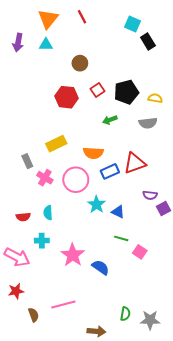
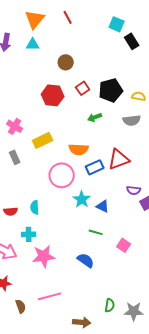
pink cross: (45, 178) -> (15, 126), moved
green line: (121, 238) -> (96, 232), moved
pink star: (73, 255) -> (44, 256), moved, turned 30

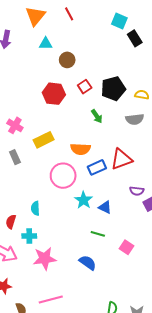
cyan triangle: (33, 44) -> (46, 44), moved
green arrow: (95, 117) -> (97, 116), turned -104
red semicircle: (11, 211) -> (11, 222), moved, turned 112

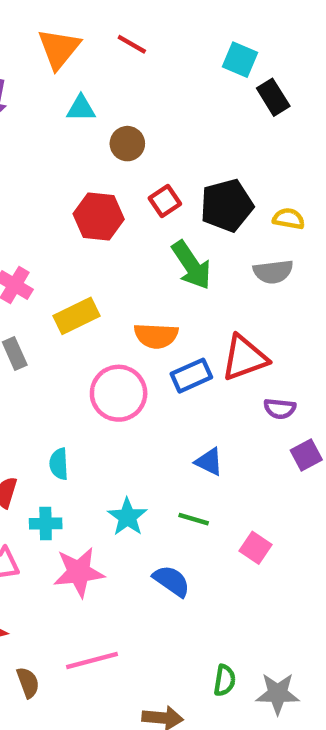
red line: (69, 14) -> (132, 44), turned -32
green arrow: (97, 116) -> (191, 265), size x1.6
purple semicircle: (137, 191) -> (280, 409), moved
cyan star: (84, 200) -> (127, 517), moved

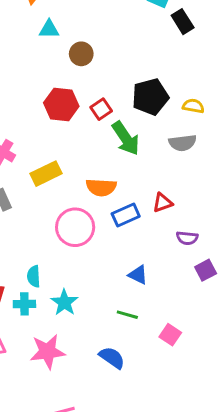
red square: (165, 201) -> (101, 109), moved
red triangle: (244, 358) -> (163, 203), size x0.6
cyan star: (127, 517) -> (64, 302), moved
cyan cross: (46, 524) -> (24, 304), moved

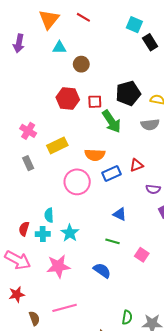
red square: (101, 109) -> (95, 102), turned 32

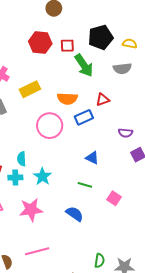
red triangle: (136, 165) -> (103, 100), moved

